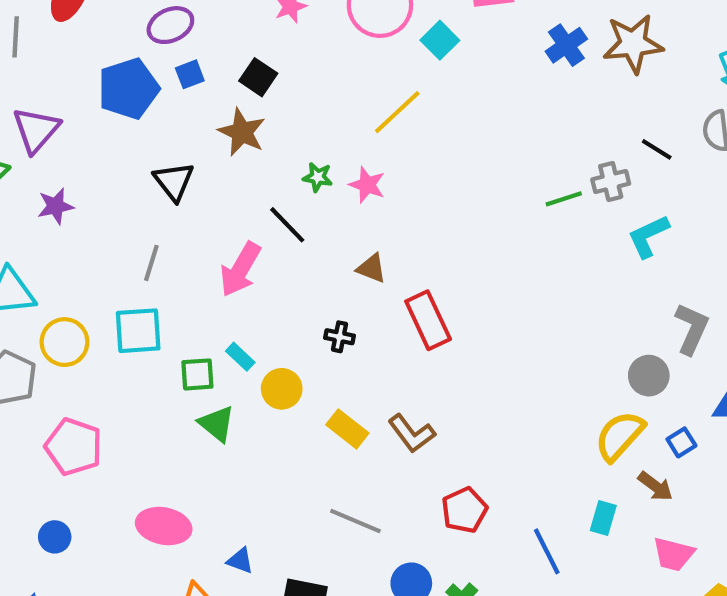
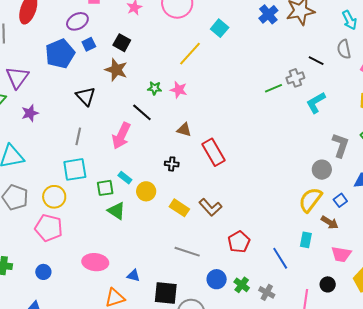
cyan square: (440, 40) -> (220, 28), moved
yellow circle: (65, 342) -> (54, 197), moved

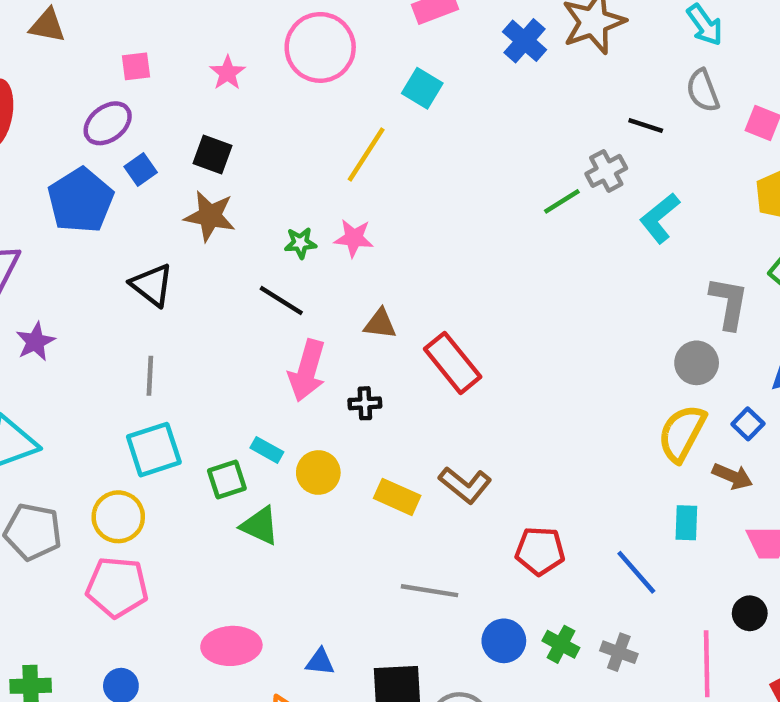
pink arrow: (121, 136) -> (307, 371), moved
red pentagon: (239, 242) -> (540, 551), turned -30

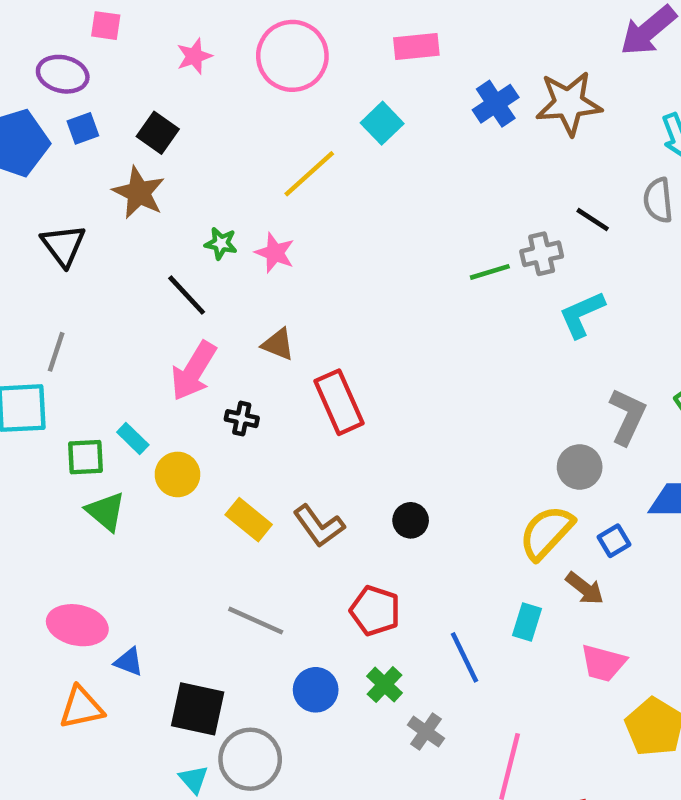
purple ellipse: (108, 123) -> (63, 74), turned 36
gray line: (150, 376) -> (56, 352), moved
black circle: (750, 613) -> (411, 520), moved
green cross: (561, 644) -> (385, 685), moved
pink ellipse: (231, 646) -> (77, 625), moved

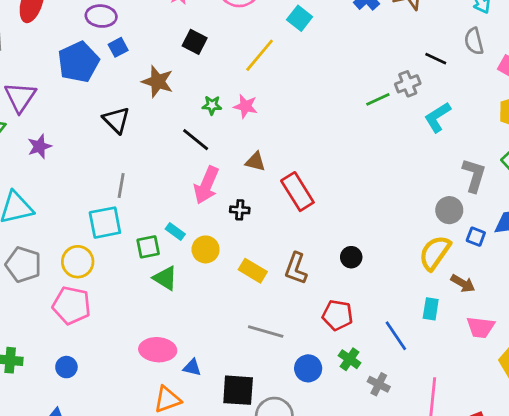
black square: (158, 133) -> (195, 42), moved
brown L-shape: (319, 526) -> (296, 268), turned 64
blue square: (614, 541) -> (476, 237), moved, turned -30

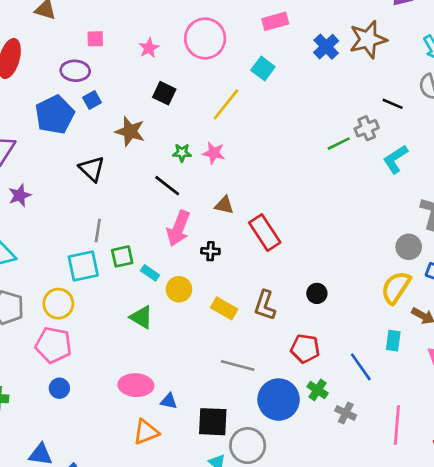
green square: (148, 247) -> (122, 256), moved
blue circle: (66, 367) -> (59, 388), moved
blue circle: (308, 368) -> (279, 400), size x1.6

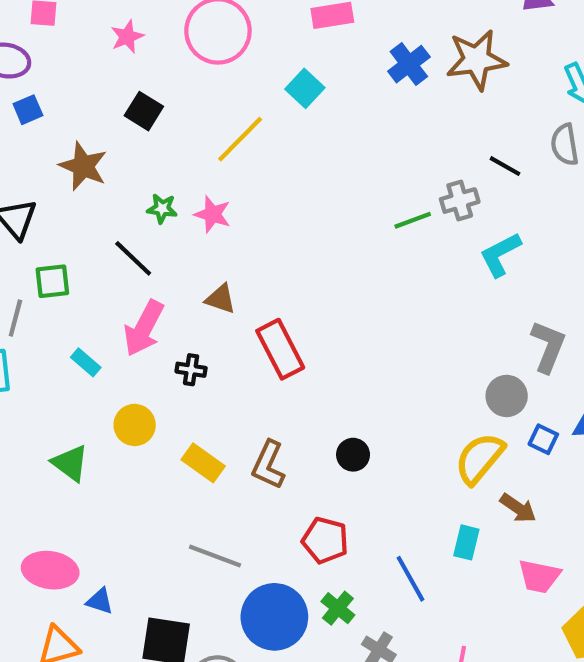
green square: (122, 256) -> (52, 281), moved
cyan rectangle: (150, 273) -> (86, 362), moved

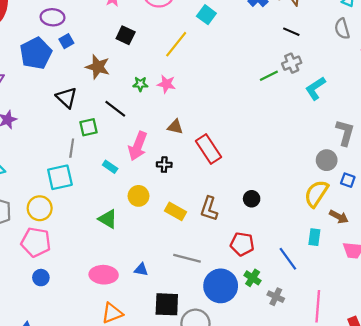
black line: (505, 166) -> (291, 32), moved
black line: (133, 258) -> (115, 109), moved
blue triangle: (100, 601) -> (141, 270), moved

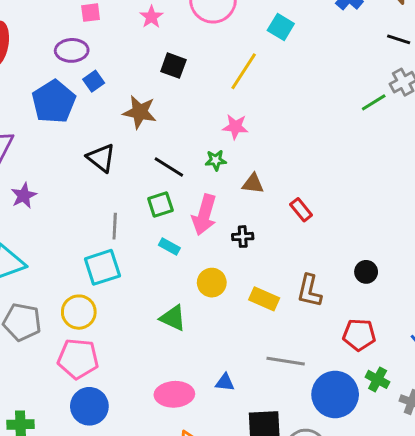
green star: (140, 84) -> (216, 160), moved
green square: (88, 127) -> (160, 205), moved
red rectangle: (209, 149) -> (301, 210), size x0.6
blue circle: (41, 278) -> (89, 406), size x1.6

